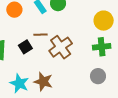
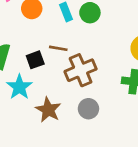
gray circle: (98, 76) -> (88, 109), moved
cyan star: (19, 83) -> (19, 87), moved

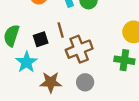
brown line: (58, 48) -> (61, 30), turned 63
brown star: (48, 110) -> (51, 82), turned -30

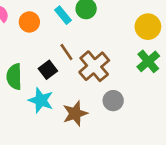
green cross: (124, 60) -> (148, 61), turned -30

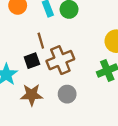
black square: (48, 70) -> (32, 61), moved

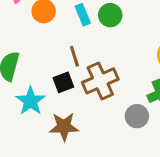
gray circle: (67, 94) -> (137, 116), moved

